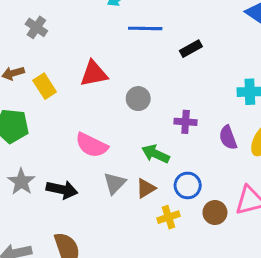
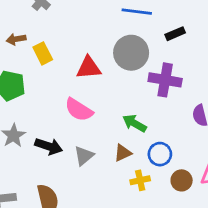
red triangle: (94, 74) -> (89, 68), moved
gray circle: (138, 99) -> (131, 53), moved, size x1.6
purple cross: (186, 122) -> (165, 80), moved, size x1.6
gray triangle: (115, 183) -> (84, 156), moved

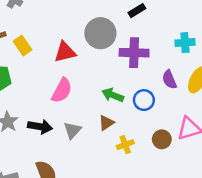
pink semicircle: (79, 110) -> (62, 90), turned -85
blue circle: (160, 154) -> (144, 100), moved

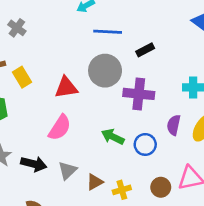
purple semicircle: (169, 80) -> (174, 125), turned 30
brown triangle: (106, 123) -> (95, 182), moved

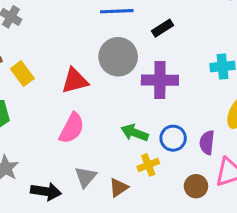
purple semicircle: (174, 125) -> (207, 143), moved
black arrow: (34, 164) -> (46, 191), moved
yellow cross: (122, 190) -> (148, 165), moved

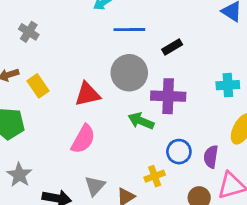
green arrow: (135, 133) -> (141, 121), moved

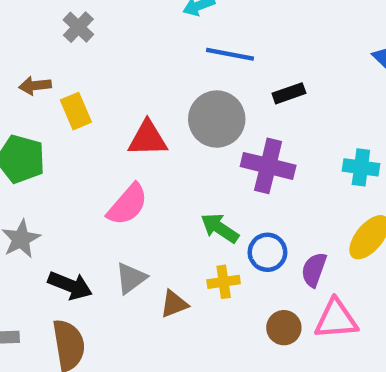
green arrow: (141, 121) -> (220, 228), moved

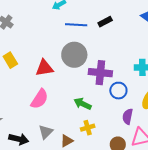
black rectangle: (289, 93) -> (105, 22), moved
blue circle: (267, 252) -> (118, 91), moved

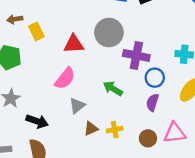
purple semicircle: (128, 116) -> (152, 102), moved
yellow cross: (88, 128) -> (115, 130), moved
gray triangle: (46, 132) -> (77, 106), moved

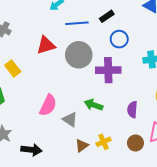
red triangle: (74, 44) -> (46, 45), moved
blue circle: (155, 78) -> (119, 39), moved
gray triangle: (77, 106) -> (70, 119), moved, turned -35

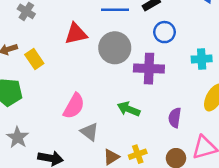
gray triangle: (70, 119) -> (89, 132), moved

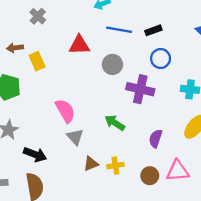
gray circle: (115, 48) -> (112, 64), size x0.7
pink semicircle: (74, 106) -> (65, 111), turned -70

